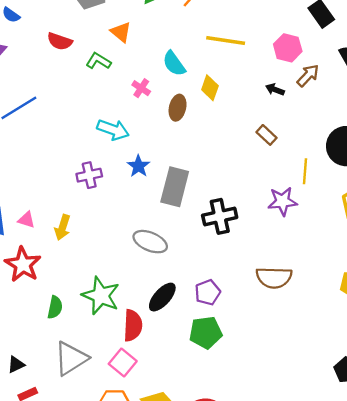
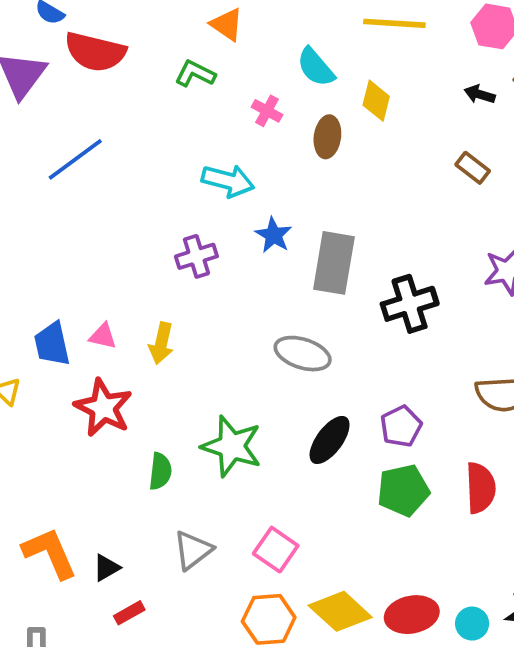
red semicircle: (60, 41) -> (95, 52), moved, size x1.5
red semicircle: (133, 325) -> (481, 488), moved
gray triangle: (71, 358) -> (193, 550), size x0.7

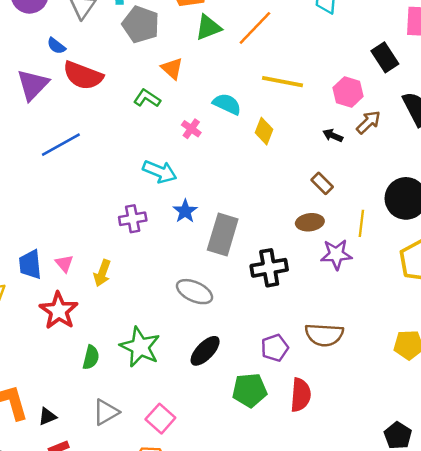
cyan semicircle: (316, 67) -> (227, 104), turned 148
brown ellipse: (327, 137) -> (310, 222), moved, turned 68
pink triangle: (103, 336) -> (64, 263), turned 30
purple pentagon: (401, 426) -> (275, 348), moved

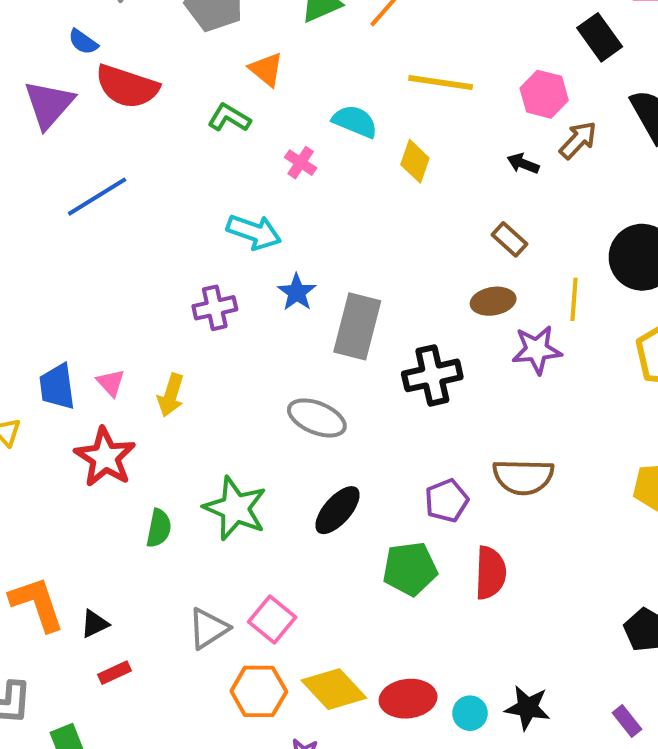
gray triangle: (106, 412) -> (208, 628), moved

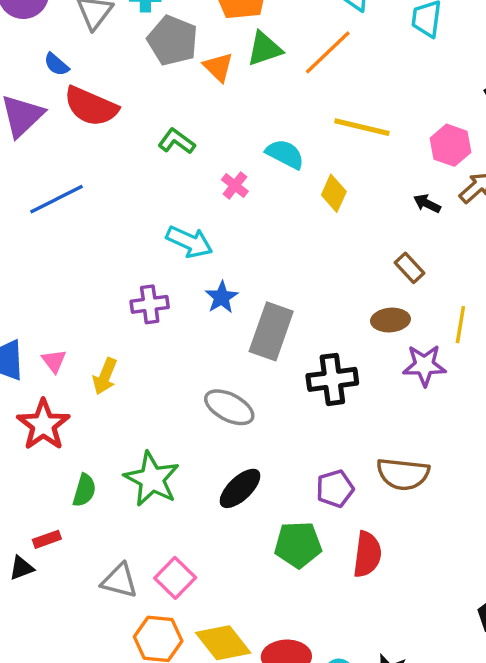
orange triangle: (266, 69) -> (218, 67), moved
gray triangle: (208, 628) -> (119, 581), turned 42
red rectangle: (114, 673) -> (47, 539), moved

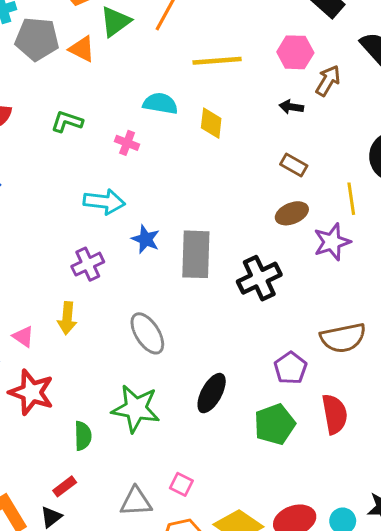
yellow arrow: (105, 376) -> (67, 318), moved
gray ellipse: (229, 407) -> (147, 333), moved, turned 48
pink square: (175, 578) -> (181, 484), size x0.7

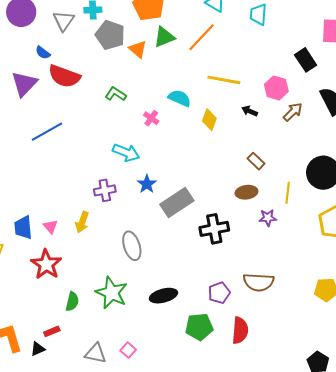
black arrow: (291, 107) -> (250, 111), moved
purple star: (332, 242) -> (268, 218), size x0.7
gray rectangle: (196, 254) -> (177, 203), turned 40
black ellipse: (212, 393) -> (163, 296), turned 32

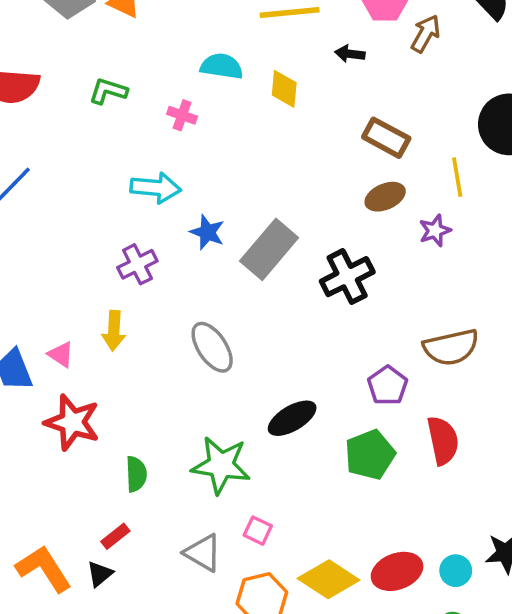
brown rectangle: (256, 161) -> (386, 138), size x1.4
green star: (111, 293) -> (221, 465), moved
gray triangle: (96, 353) -> (203, 553), turned 35

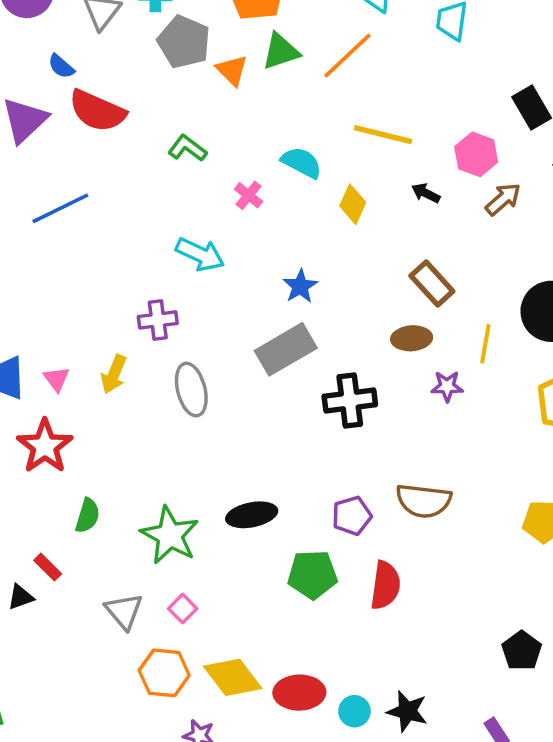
blue star: (207, 232) -> (300, 286), moved
gray ellipse: (212, 347) -> (191, 390), moved
red rectangle: (115, 536) -> (48, 567), turned 64

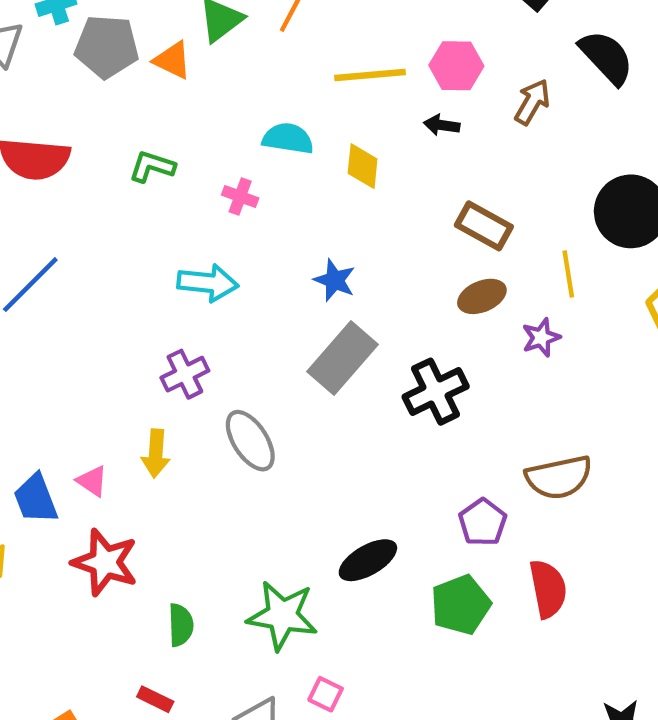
pink hexagon: (476, 154) -> (456, 66), moved

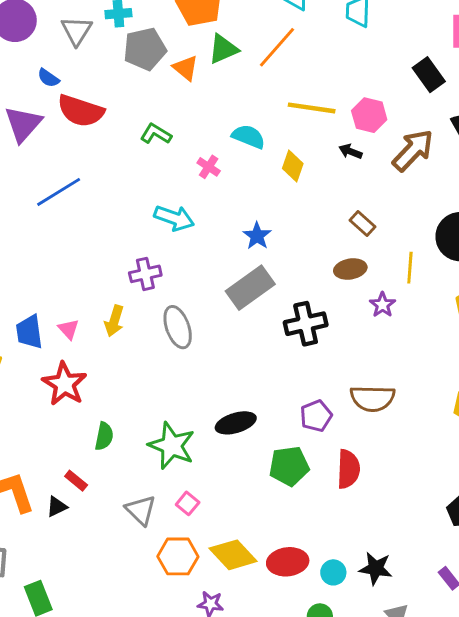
gray pentagon: (107, 46) -> (145, 49), turned -30
brown arrow: (532, 102) -> (413, 150), size x1.5
brown rectangle: (484, 226) -> (362, 223), size x0.7
purple star: (541, 338) -> (382, 305), turned -30

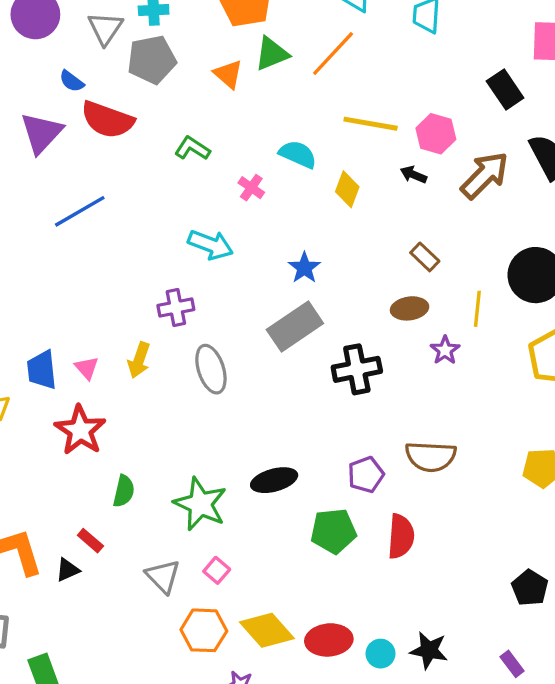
gray pentagon: (145, 49) -> (152, 60), moved

